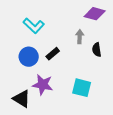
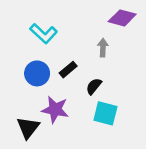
black semicircle: (97, 50) -> (94, 86), moved, turned 48
black triangle: (22, 99) -> (28, 128), turned 36

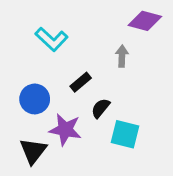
blue circle: (37, 73) -> (35, 99), moved
black semicircle: (94, 86) -> (101, 108), moved

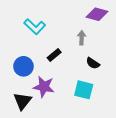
black semicircle: (101, 108) -> (93, 63), moved, turned -96

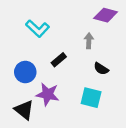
black triangle: (22, 101) -> (24, 110), turned -30

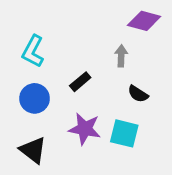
cyan L-shape: (38, 29) -> (33, 51), moved, turned 75
purple star: (48, 94) -> (85, 129), moved

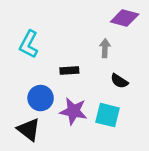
black rectangle: (80, 82) -> (69, 70), turned 36
blue circle: (35, 98) -> (41, 98), moved

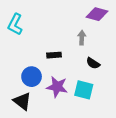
cyan L-shape: (29, 44) -> (15, 24), moved

